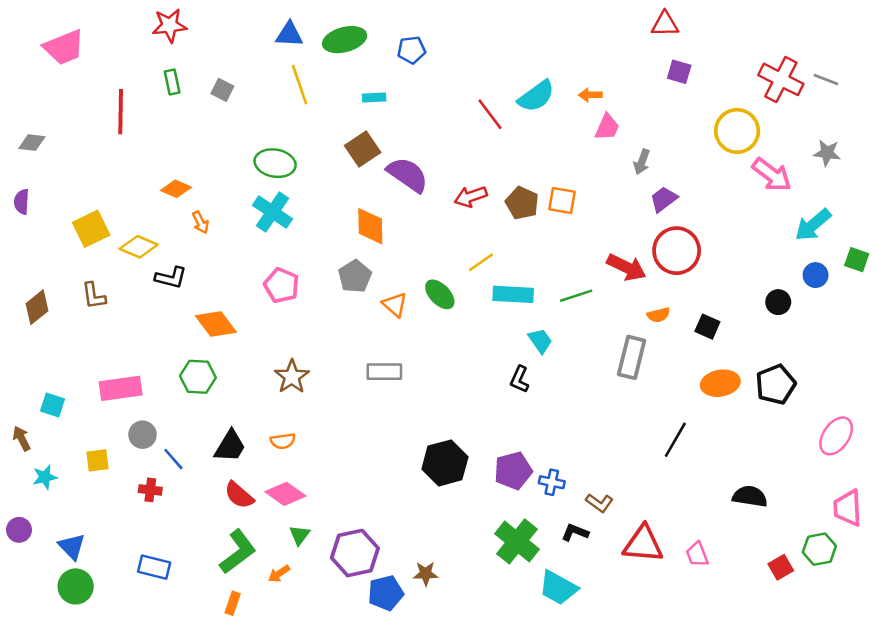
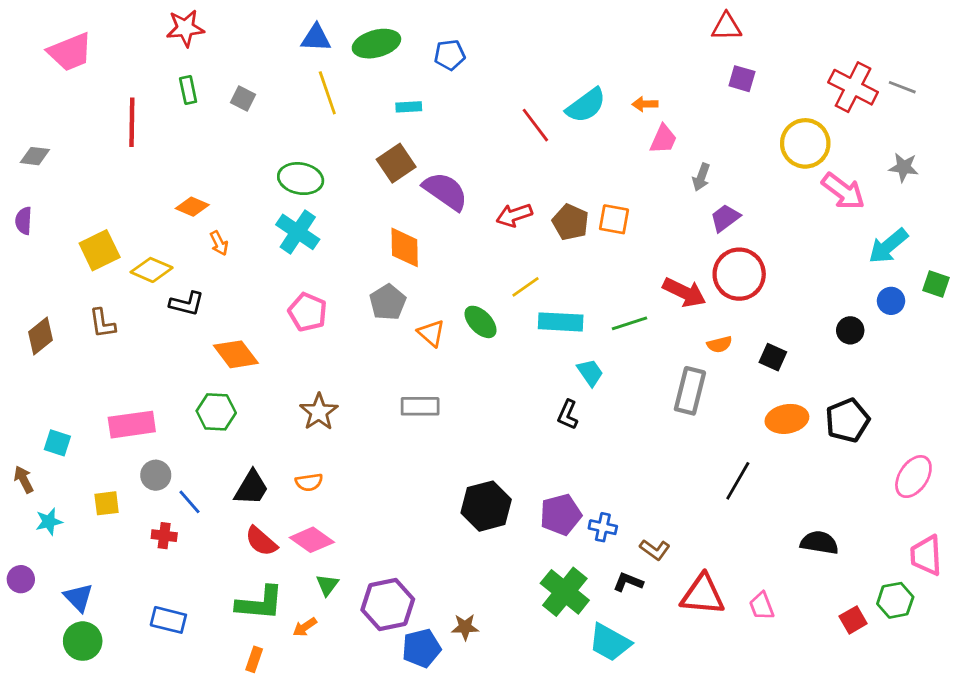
green L-shape: (238, 552) -> (260, 603), turned 42

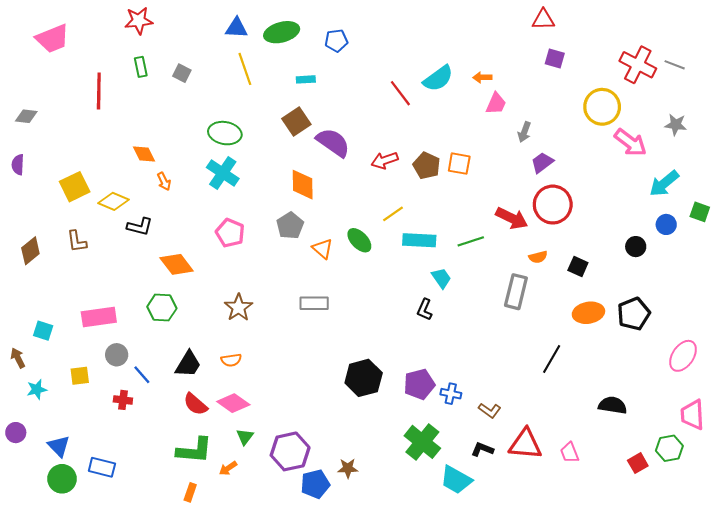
orange diamond: (192, 207) -> (144, 154), turned 40
black L-shape: (628, 582) -> (482, 449), moved
blue rectangle: (168, 620) -> (102, 467), moved

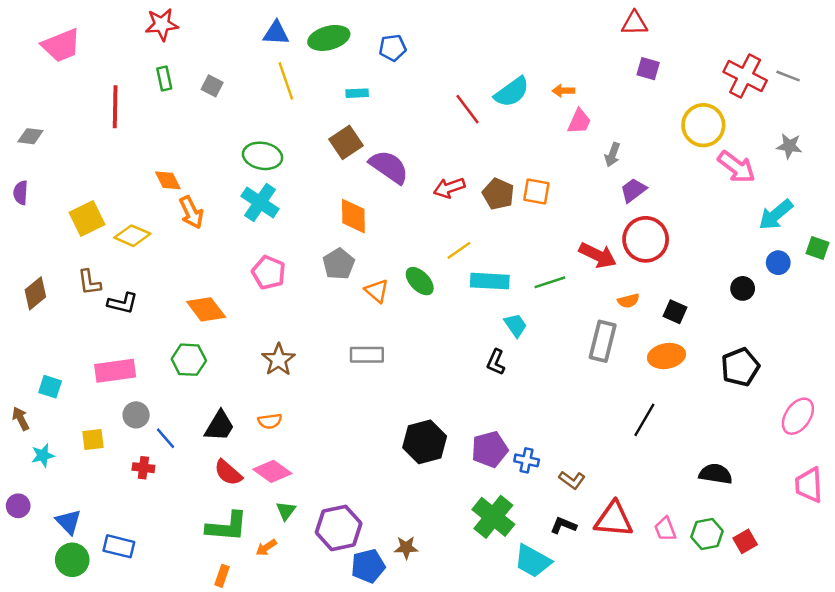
orange arrow: (164, 181) -> (191, 212), size x1.5
black L-shape: (140, 227) -> (123, 303), moved
orange ellipse: (588, 313) -> (666, 356), moved
green hexagon: (669, 448) -> (707, 534), moved

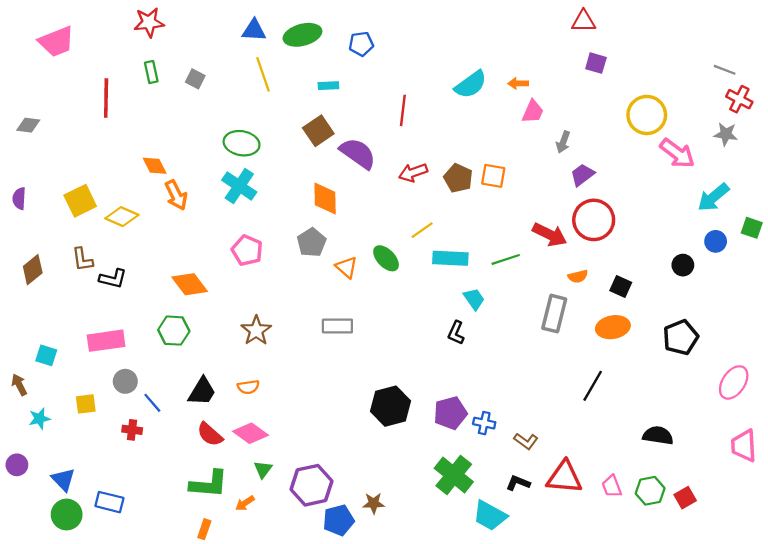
red cross: (745, 76) -> (739, 99), moved, size x0.7
red line: (468, 109) -> (403, 110), moved, turned 44
purple semicircle: (21, 193) -> (19, 198), moved

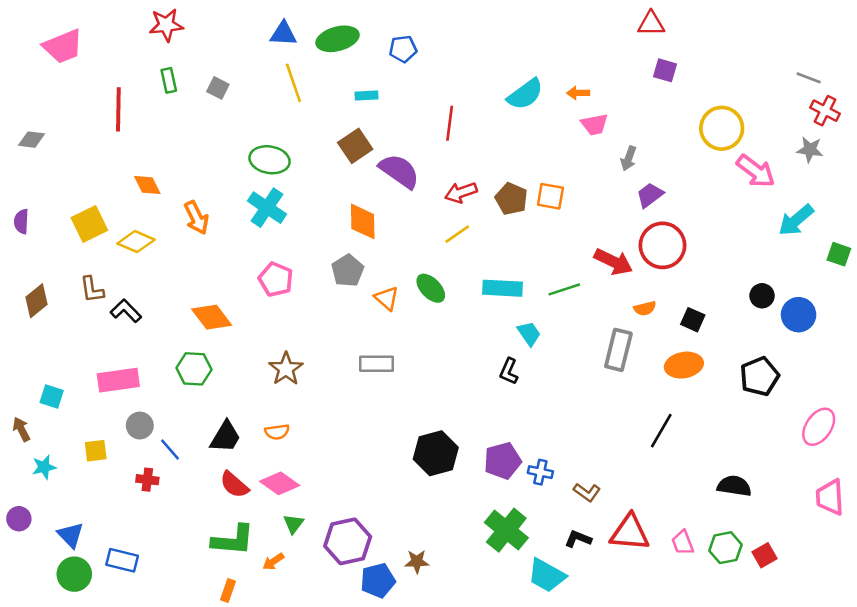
pink trapezoid: (533, 112) -> (594, 124), turned 55
orange diamond: (155, 166) -> (147, 185), moved
yellow line: (422, 230) -> (457, 234), moved
blue circle: (716, 241) -> (799, 315), moved, size x1.4
black L-shape: (113, 279) -> (126, 311), turned -148

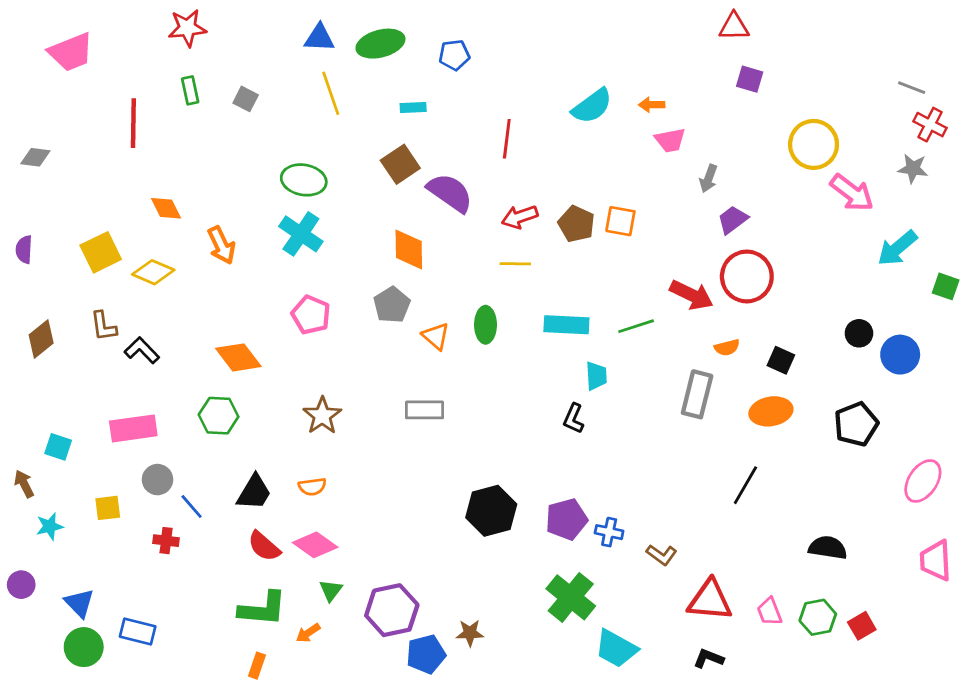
yellow line: (457, 234) -> (515, 264), turned 36
green ellipse: (431, 288) -> (486, 325), turned 44
cyan trapezoid: (529, 334) -> (596, 376), turned 32
black L-shape: (578, 539) -> (708, 658), moved

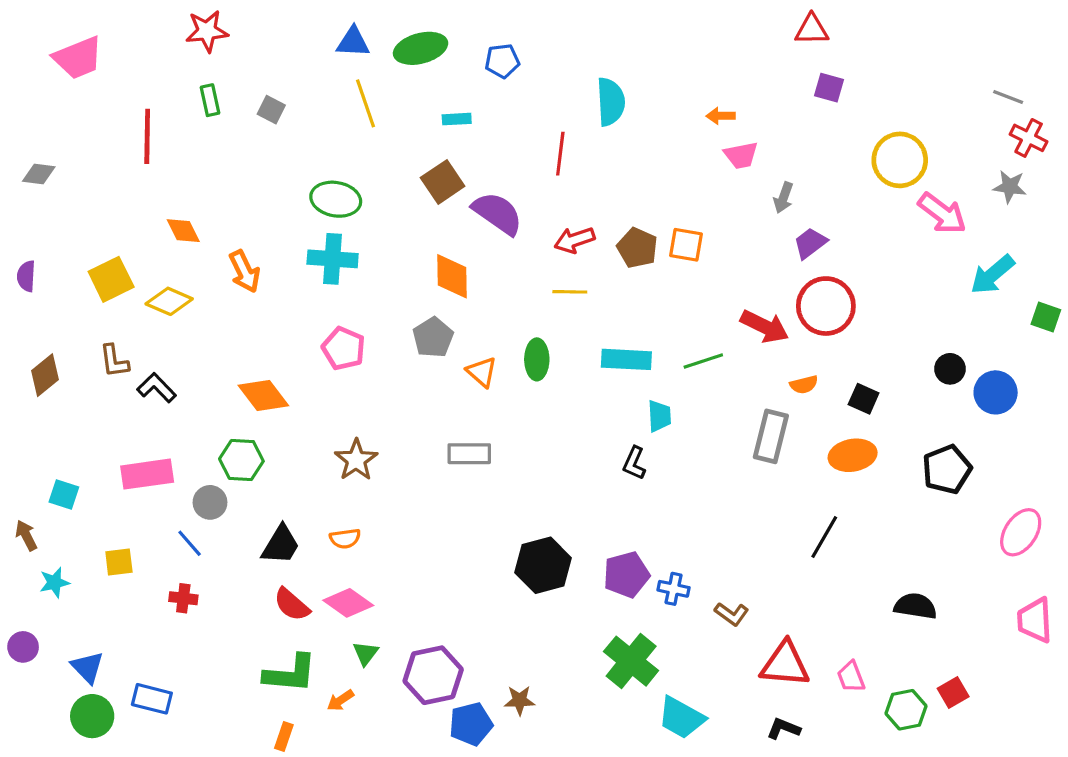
cyan semicircle: (592, 106) -> (611, 102), moved, turned -57
cyan cross: (301, 234) -> (333, 259), turned -30
gray circle: (158, 480) -> (210, 502), moved
blue line: (192, 507) -> (190, 543), moved
green hexagon: (818, 617) -> (906, 710), moved

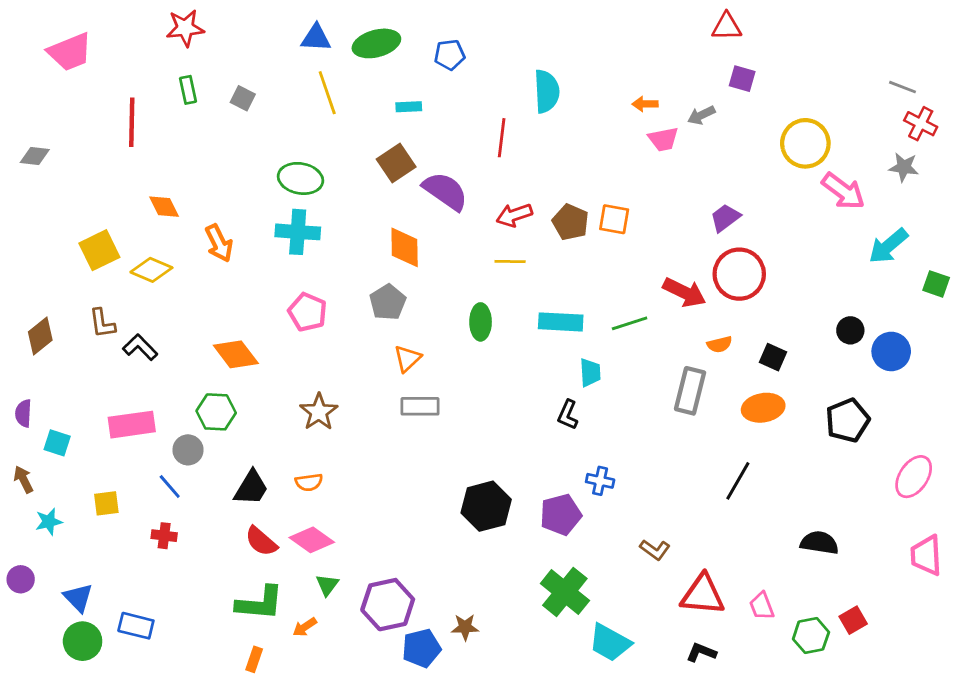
gray arrow: (783, 198) -> (701, 115), moved, turned 44
purple semicircle: (26, 276) -> (23, 413), moved
orange triangle: (482, 372) -> (407, 358), moved, turned 36
blue cross: (673, 589) -> (600, 481), moved

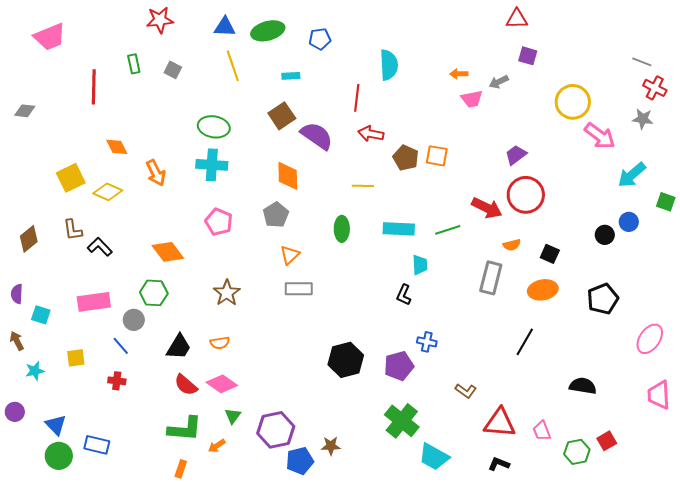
red star: (185, 28) -> (160, 20), moved
red arrow: (514, 215) -> (371, 134), moved, turned 30
blue circle: (891, 351) -> (629, 222), moved, size x0.7

